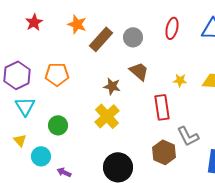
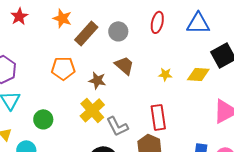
orange pentagon: (57, 74) -> (63, 68), moved
red rectangle: (162, 107) -> (158, 117), moved
gray L-shape: (188, 136) -> (117, 126), moved

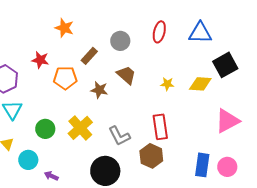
red star: (19, 16) -> (40, 60), moved, turned -30
brown rectangle: (86, 33) -> (89, 56), moved, size x0.7
yellow cross: (92, 110) -> (80, 128), moved

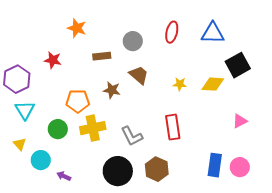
brown rectangle: (89, 56) -> (102, 56), turned 42
orange pentagon: (65, 78) -> (78, 101), moved
pink triangle: (227, 121) -> (240, 121), size x0.6
yellow cross: (80, 128) -> (93, 128), turned 30
brown hexagon: (151, 156) -> (157, 169), moved

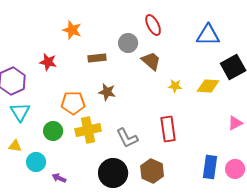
red ellipse: (172, 32) -> (153, 25), moved, turned -40
brown trapezoid: (139, 75) -> (151, 61), moved
yellow triangle: (20, 144) -> (15, 146), turned -40

